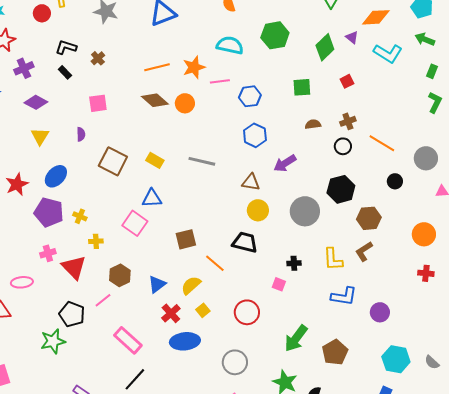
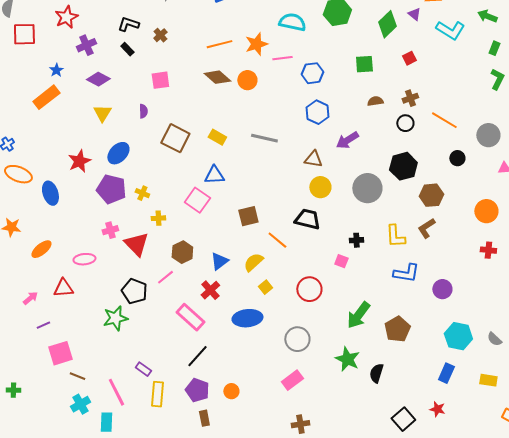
red cross: (171, 313) -> (210, 290), moved

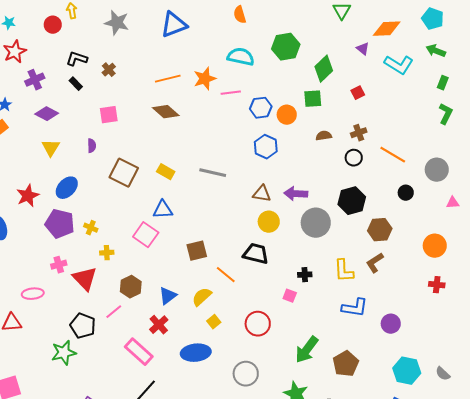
green diamond: (387, 24) -> (324, 69), moved
orange circle: (247, 80) -> (287, 115), moved
purple arrow: (347, 140) -> (296, 194), moved, turned 35

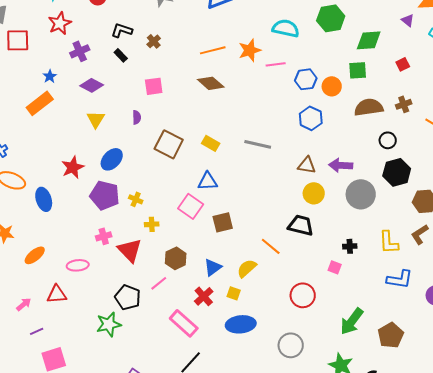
green diamond: (324, 69) -> (369, 40), turned 40
brown semicircle: (324, 136) -> (369, 107), size x1.8
black circle: (354, 158) -> (388, 140), moved
brown square: (197, 251) -> (223, 222), moved
yellow square: (214, 322) -> (234, 293), moved, turned -32

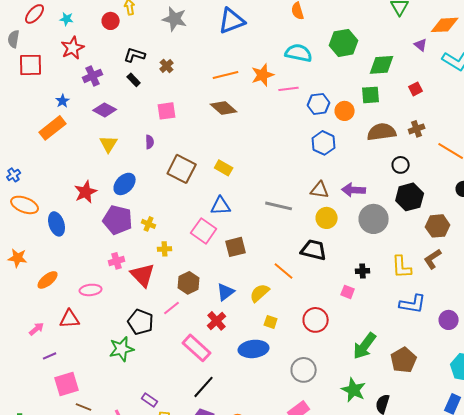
gray line: (258, 144) -> (279, 206), moved
yellow square: (234, 293) -> (271, 322), moved

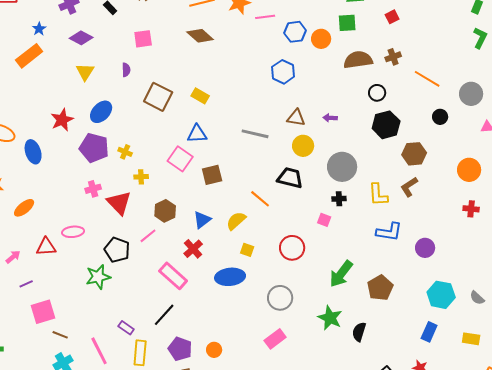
blue hexagon: (324, 143) -> (283, 72), moved
purple arrow: (354, 190) -> (330, 118), size x0.6
gray circle: (374, 219) -> (342, 167), moved
pink ellipse: (91, 290) -> (73, 232), moved
black line: (204, 387) -> (164, 315), moved

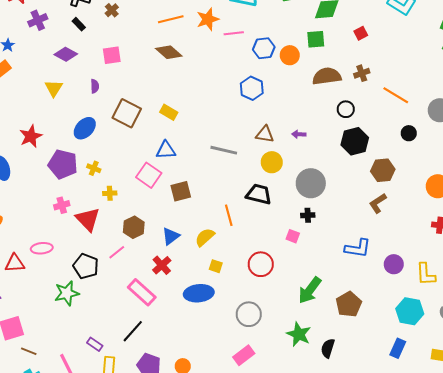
purple diamond: (81, 38) -> (66, 54), moved
blue ellipse: (101, 112) -> (85, 128), moved
yellow L-shape: (378, 195) -> (426, 274), moved
orange line: (260, 199) -> (229, 215), turned 35

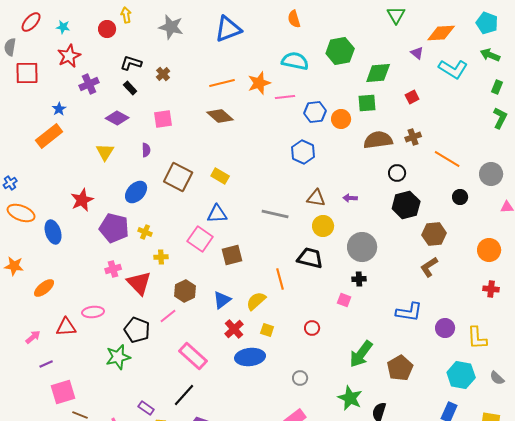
red circle: (261, 264) -> (312, 328), size x0.6
red cross: (162, 265) -> (234, 329), moved
gray circle: (249, 314) -> (300, 378), size x0.6

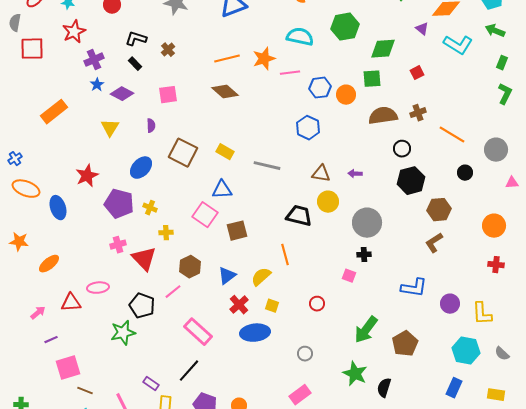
blue star: (59, 109) -> (97, 85), moved
gray line: (275, 214) -> (267, 166), moved
black trapezoid: (310, 258) -> (299, 216), moved

